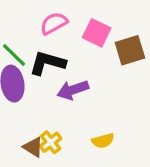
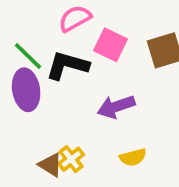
pink square: (97, 33) -> (110, 45), moved
purple arrow: (73, 90) -> (116, 107), moved

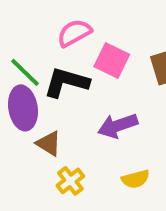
brown triangle: (50, 165) -> (49, 143), moved

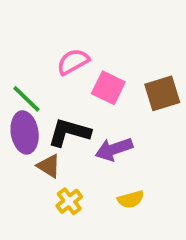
black L-shape: (66, 82) -> (69, 132), moved

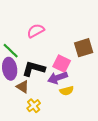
pink square: (108, 88) -> (62, 64), moved
yellow semicircle: (131, 199) -> (67, 91), moved

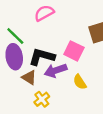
purple arrow: (58, 78) -> (56, 70), moved
yellow semicircle: (67, 91) -> (80, 82), turned 72

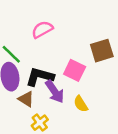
purple arrow: (56, 70) -> (55, 92), turned -105

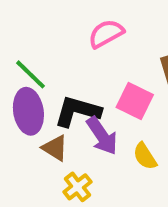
pink semicircle: (42, 29) -> (106, 34), moved

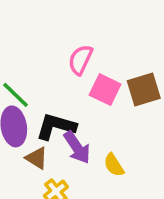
pink semicircle: (106, 34) -> (80, 60), turned -36
pink square: (135, 101) -> (105, 90), moved

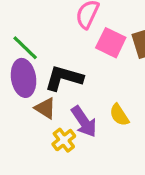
purple arrow: (77, 147) -> (84, 122), moved

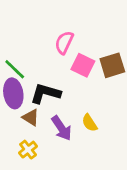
yellow cross: (64, 140) -> (28, 150), moved

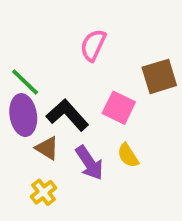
pink square: (83, 65) -> (119, 108), moved
black L-shape: (45, 93) -> (67, 115), turned 32

